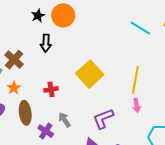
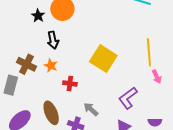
orange star: (14, 88) -> (51, 66), moved
red cross: (51, 89) -> (70, 83), turned 32

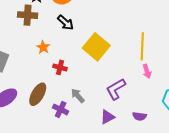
black arrow: (53, 40) -> (65, 23), moved, turned -42
brown cross: (26, 64) -> (28, 15), moved, turned -30
brown ellipse: (51, 113) -> (38, 94), turned 45

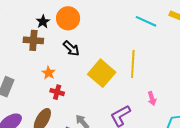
yellow line: (142, 46) -> (133, 64), moved
red cross: (60, 67) -> (57, 92), moved

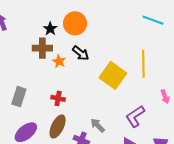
orange star: (49, 73) -> (59, 61), moved
red cross: (57, 92) -> (58, 98), moved

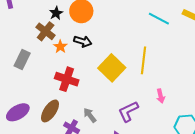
brown cross: (42, 48) -> (46, 31), turned 30
black arrow: (81, 53) -> (83, 41), turned -30
gray rectangle: (19, 97) -> (22, 59), moved
red cross: (58, 98) -> (67, 79), moved, size x1.6

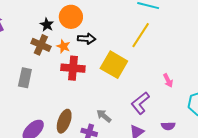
black arrow: (83, 41) -> (87, 39), moved
orange star: (60, 47) -> (63, 46), moved
yellow line: (143, 60) -> (141, 35), moved, turned 40
red cross: (67, 79) -> (73, 68), moved

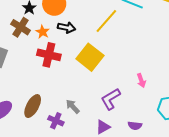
yellow line: (141, 35) -> (106, 21), moved

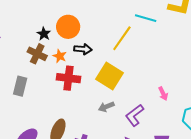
gray arrow: (73, 106) -> (106, 107), moved, turned -63

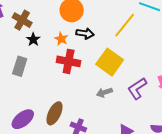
black star: (44, 34) -> (33, 39), moved
brown cross: (37, 54) -> (22, 20), moved
purple L-shape: (135, 115) -> (137, 89), moved

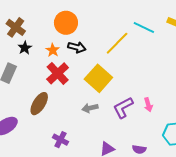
red cross: (69, 61) -> (58, 73), turned 30
brown ellipse: (55, 113) -> (39, 104), moved

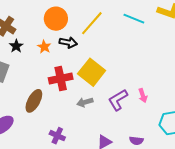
yellow line: (117, 43) -> (92, 23), moved
red cross: (58, 73) -> (61, 79), moved, turned 35

